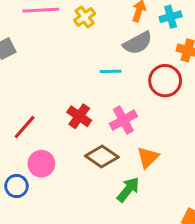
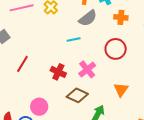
red circle: (165, 81) -> (116, 49), moved
red line: (25, 127) -> (22, 64), moved
orange triangle: (148, 157) -> (121, 90), moved

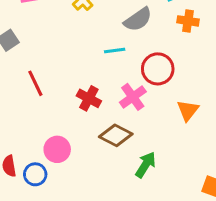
red circle: (116, 49) -> (158, 69), moved
red line: (22, 64) -> (35, 83), turned -60
orange triangle: (121, 90) -> (188, 110), moved

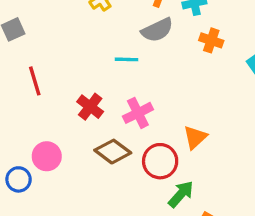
red circle: (158, 69) -> (160, 161), moved
green arrow: (146, 165) -> (181, 194), moved

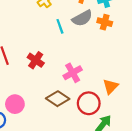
orange cross: (211, 40) -> (105, 22), moved
cyan line: (127, 59) -> (60, 26), moved, turned 72
red cross: (90, 107) -> (36, 60), moved

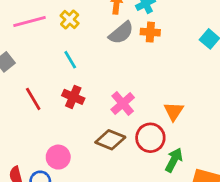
cyan line: (60, 26) -> (70, 60), moved

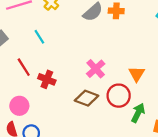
cyan line: (70, 60) -> (39, 37), moved
red cross: (73, 97) -> (47, 79), moved
pink circle: (58, 157) -> (19, 106), moved

